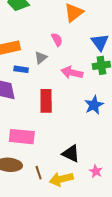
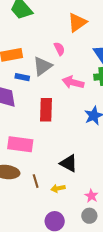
gray triangle: (41, 58) -> (42, 66), size x1.5
pink star: (96, 171) -> (91, 196), moved
yellow arrow: (61, 179) -> (58, 188), size x0.6

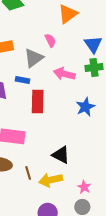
blue rectangle: (22, 77) -> (23, 80), moved
yellow arrow: (58, 188) -> (51, 180), size x1.6

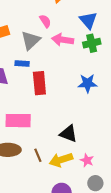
pink arrow: (64, 74) -> (63, 40), moved
blue star: (85, 107) -> (87, 83), turned 30
pink star: (84, 187) -> (87, 160), moved

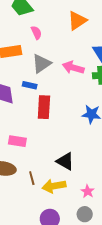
pink semicircle: (45, 21) -> (36, 33), moved
pink rectangle: (18, 121) -> (17, 141), size x0.7
pink star: (87, 160) -> (88, 191), moved

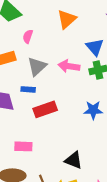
pink semicircle: (36, 33) -> (28, 36), turned -128
red rectangle: (44, 107) -> (45, 109), turned 75

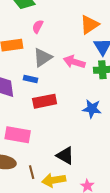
orange triangle: (67, 19) -> (89, 25), moved
pink rectangle: (23, 146) -> (18, 135), size x1.4

